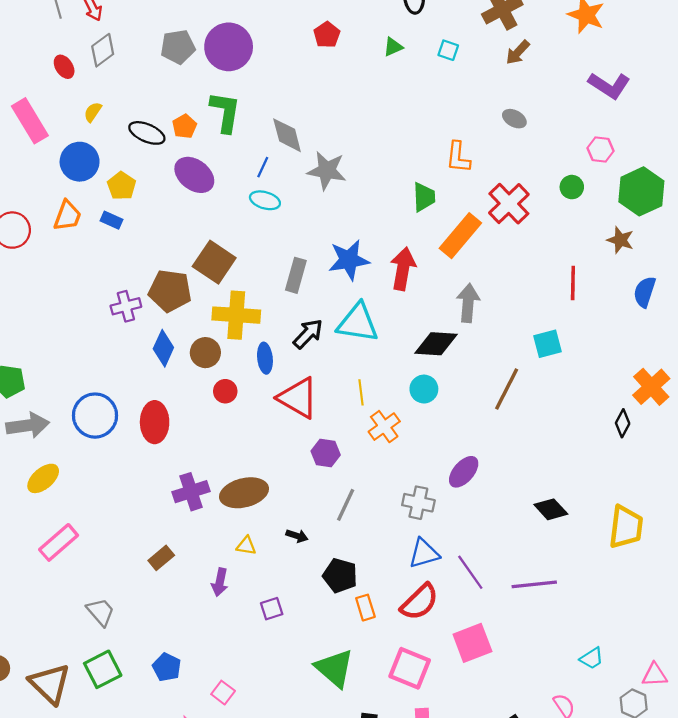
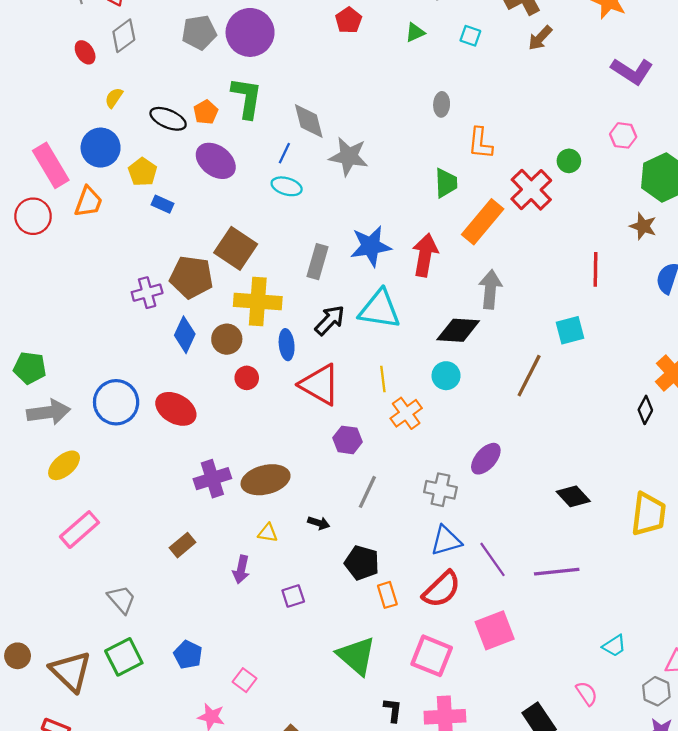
gray ellipse: (514, 119) -> (442, 104), moved, turned 65
pink rectangle: (30, 121) -> (51, 165), moved
green circle: (572, 187) -> (569, 161), moved
blue rectangle: (112, 220) -> (163, 204), moved
red ellipse: (155, 422) -> (176, 409), turned -60

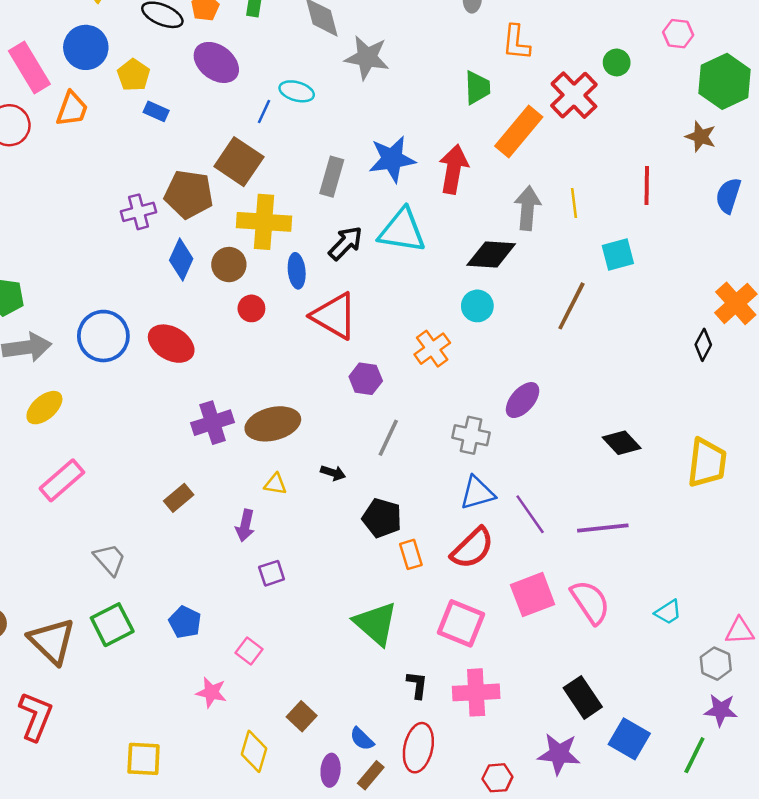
blue line: (284, 153) -> (264, 111), moved
yellow line: (383, 379) -> (574, 203), moved
purple square: (293, 596) -> (272, 573), moved
pink semicircle: (587, 693) -> (590, 602), moved, size x1.6

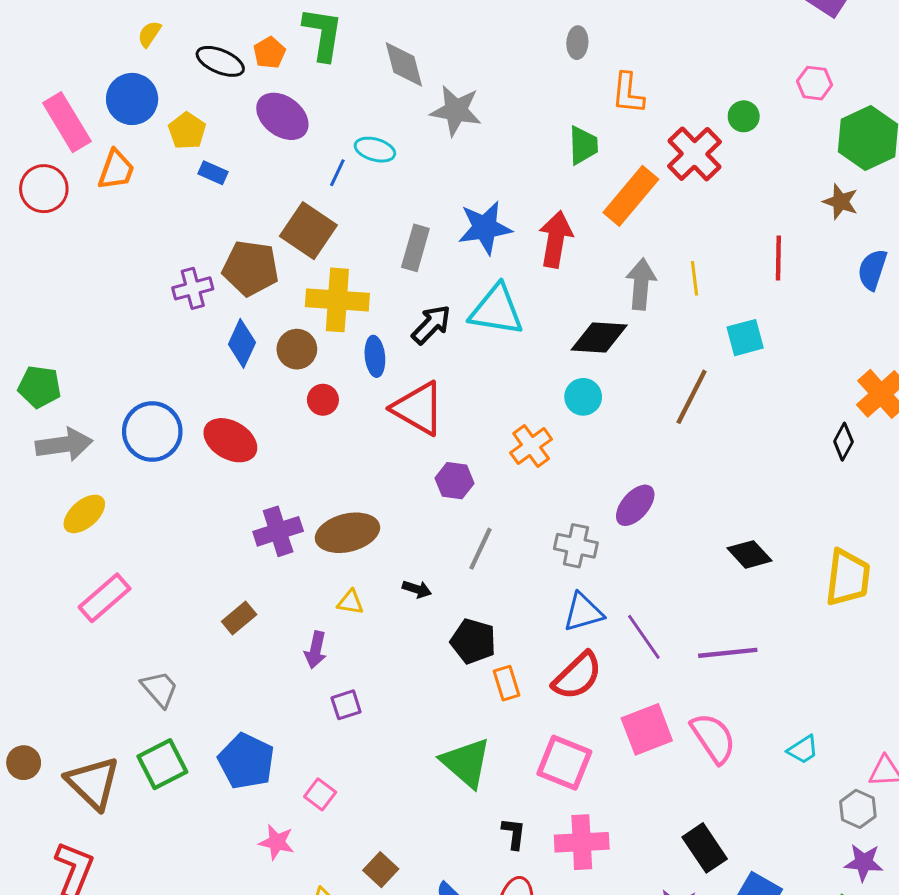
blue pentagon: (185, 622) -> (246, 761), size x1.5

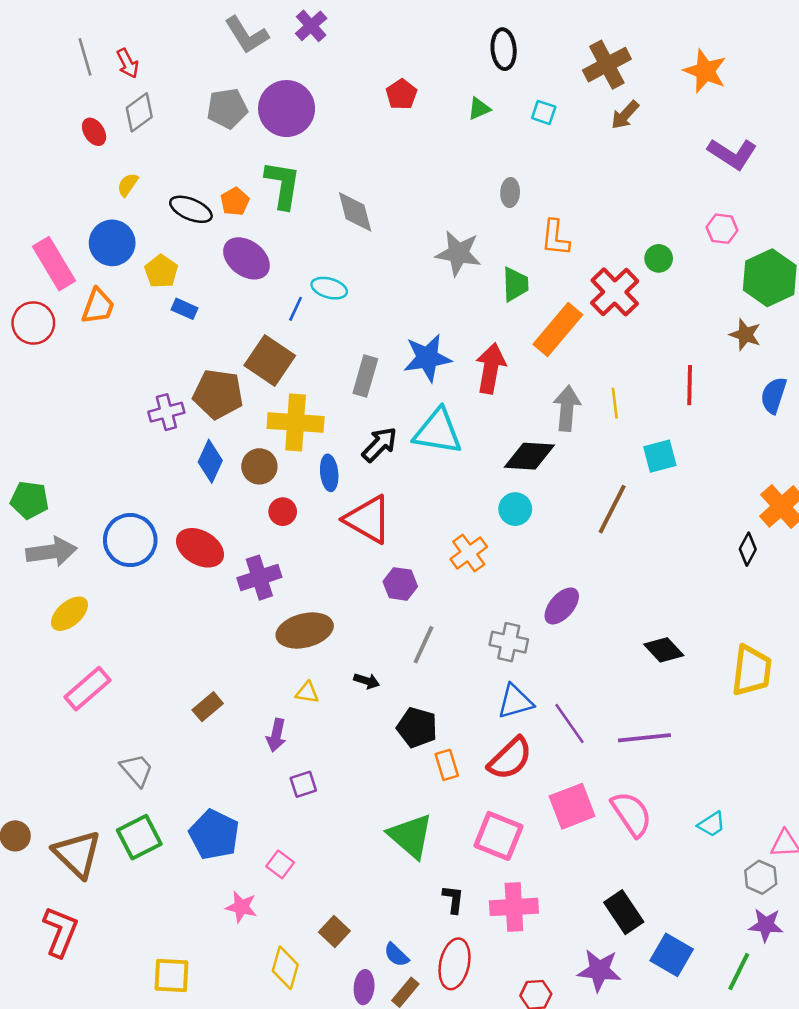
gray star: (456, 111) -> (458, 253), moved
purple cross: (278, 531) -> (259, 578), moved

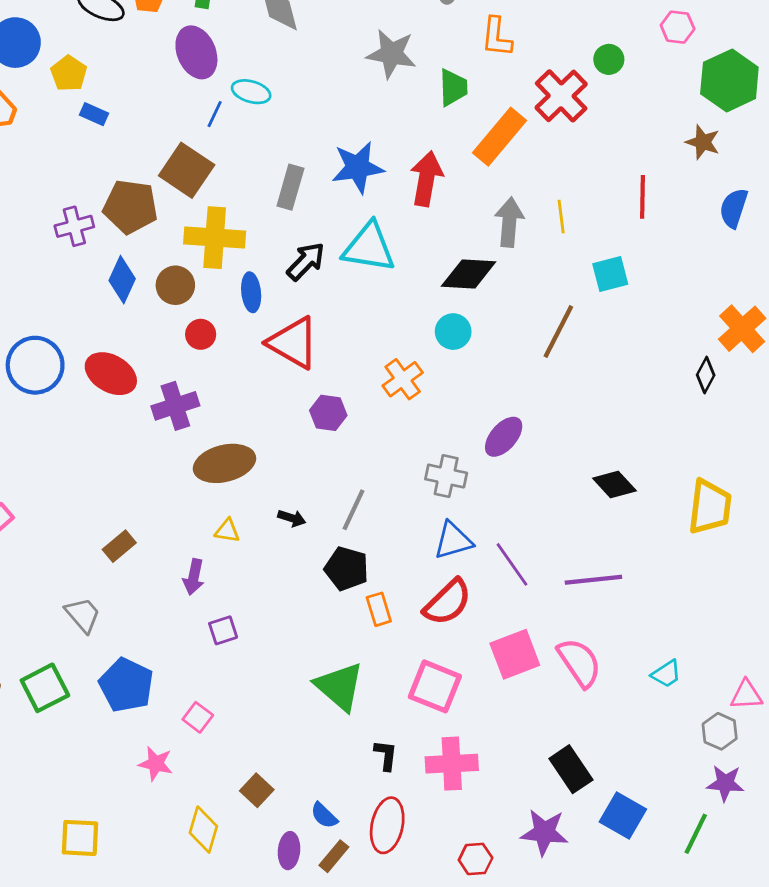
purple ellipse: (246, 258) -> (196, 52), moved, turned 30
gray line: (423, 645) -> (354, 510), moved
gray trapezoid: (137, 770) -> (83, 615), moved

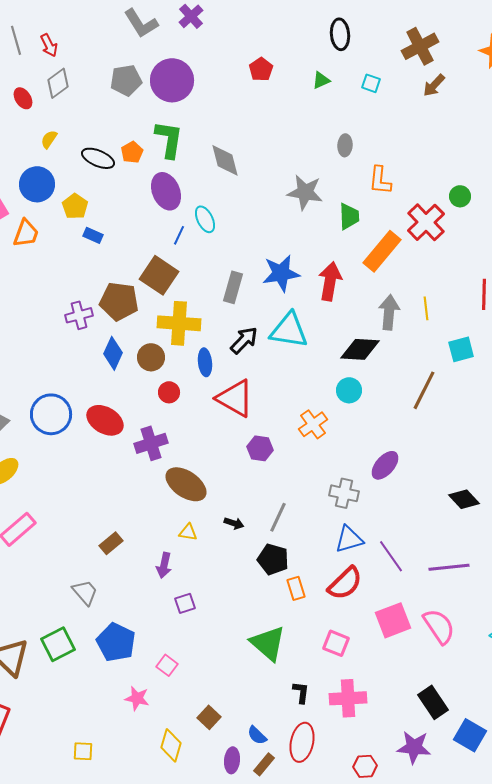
cyan ellipse: (251, 92) -> (205, 219), turned 48
brown ellipse: (224, 463) -> (186, 484), turned 48
pink square: (435, 686) -> (336, 643), size x0.7
yellow square: (80, 838) -> (83, 751), size x0.7

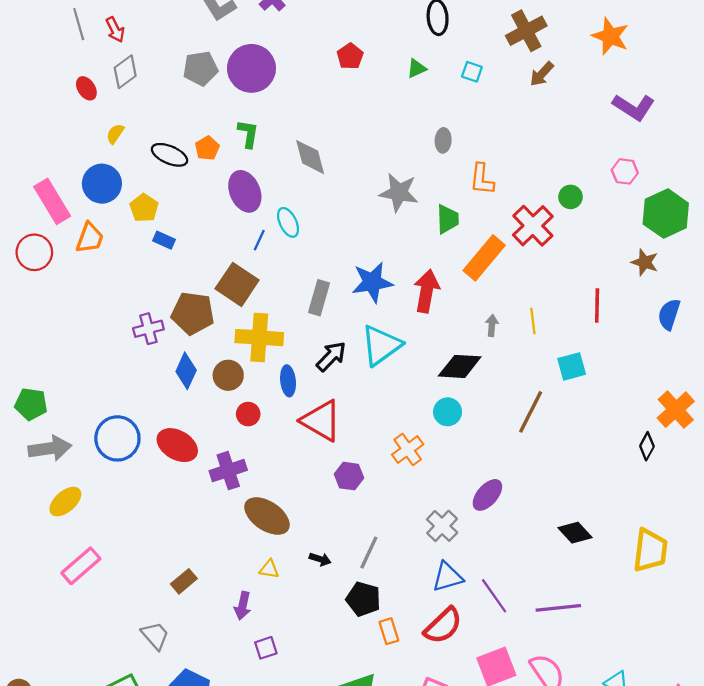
green L-shape: (169, 139) -> (248, 134), size x0.7
gray arrow: (389, 312) -> (492, 325), size x0.6
cyan triangle: (289, 330) -> (381, 345), turned -45
gray cross: (344, 493) -> (442, 526), turned 32

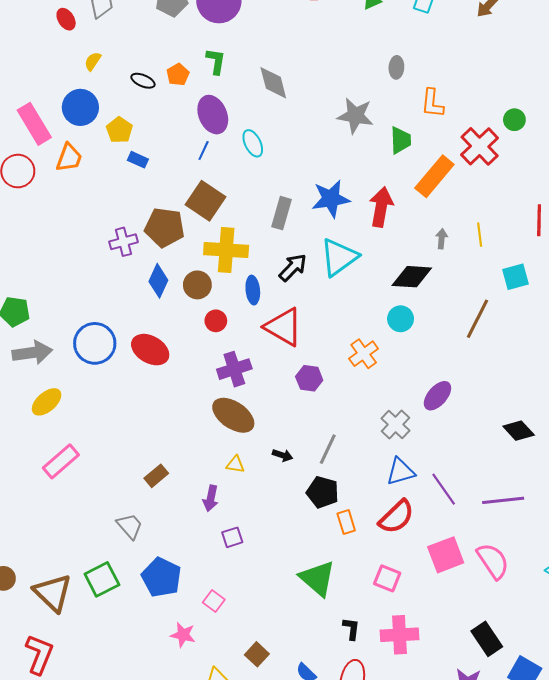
black ellipse: (169, 155) -> (143, 81), size x0.7
blue line: (259, 240) -> (204, 150), moved
purple cross: (228, 471) -> (234, 369), moved

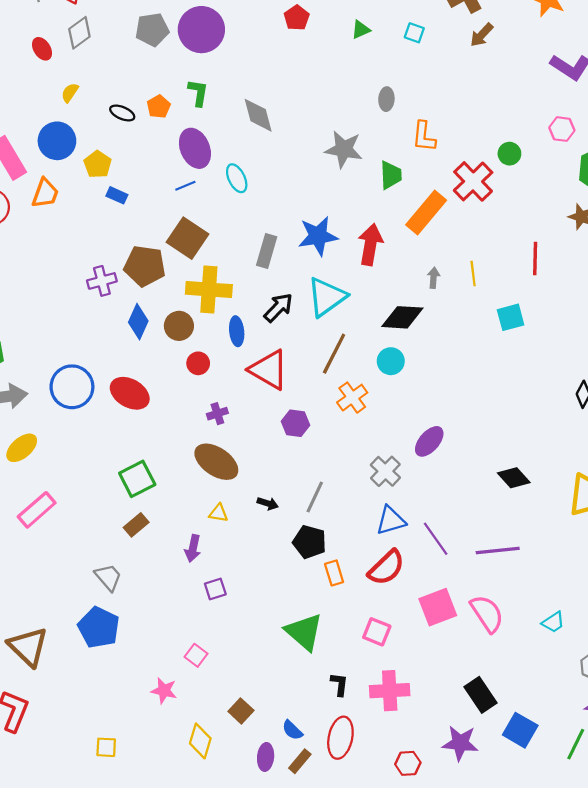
blue line: (204, 150) -> (185, 186), turned 42
brown line: (477, 319) -> (334, 354), moved
purple cross: (234, 369) -> (217, 414), size x0.6
blue pentagon: (161, 577) -> (99, 628), moved
green square: (102, 579) -> (137, 479), moved

